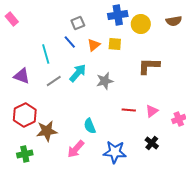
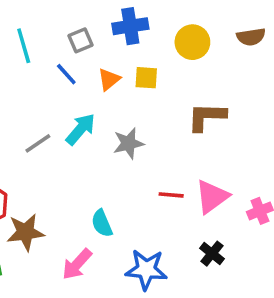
blue cross: (118, 15) -> (130, 26), moved
cyan line: (46, 54) -> (24, 46), moved
pink triangle: (152, 111) -> (212, 197), size x1.5

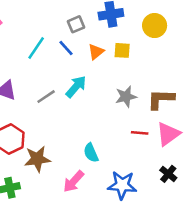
cyan line: (24, 46) -> (36, 48), moved, turned 50
brown L-shape: (207, 117) -> (161, 99), moved
gray star: (128, 143) -> (126, 97), moved

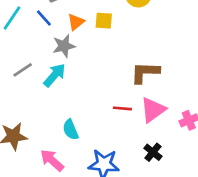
cyan arrow: (76, 87) -> (55, 75), moved
gray star: (126, 97) -> (64, 46), moved
pink arrow: (73, 181) -> (52, 160), turned 90

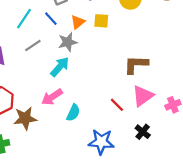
gray line: (23, 70) -> (33, 45), moved
red line: (122, 108) -> (117, 105), moved, turned 40
cyan semicircle: (71, 130) -> (73, 113), turned -132
pink arrow: (52, 160) -> (52, 97), moved, turned -75

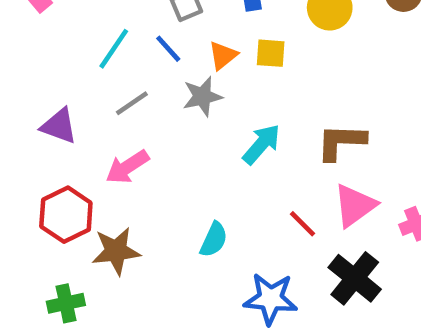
cyan arrow: (60, 67) -> (261, 144), moved
pink arrow: (52, 97) -> (127, 167), moved
black cross: (143, 132) -> (355, 278), size x1.6

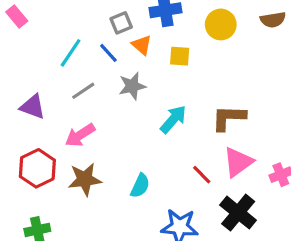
orange triangle: (223, 55) -> (142, 45), moved, turned -40
brown star: (116, 251) -> (85, 179), moved

